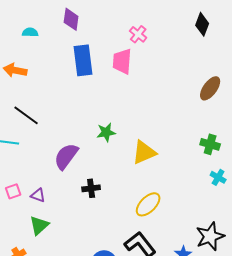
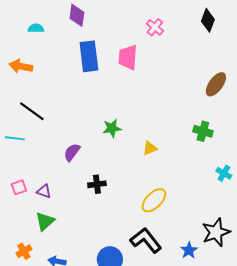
pink cross: (138, 34) -> (155, 27), moved
green cross: (210, 144) -> (203, 131), moved
yellow triangle: (144, 152) -> (150, 148), size x0.6
purple semicircle: (66, 156) -> (72, 152), size x0.7

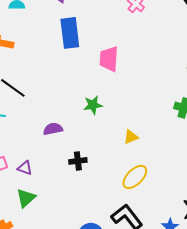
pink trapezoid: (128, 57) -> (109, 59), moved
yellow triangle: (150, 148) -> (131, 137), moved
purple semicircle: (72, 152) -> (53, 129), turned 42

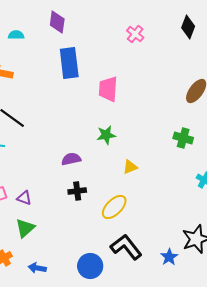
green star: (93, 105) -> (106, 135), moved
purple semicircle: (53, 129) -> (71, 159), moved
yellow ellipse: (135, 177) -> (114, 207), moved

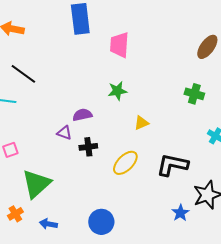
purple triangle: (24, 198) -> (64, 133), moved
green triangle: (25, 228) -> (36, 184), size x1.5
black L-shape: (126, 247) -> (172, 165), moved, turned -40

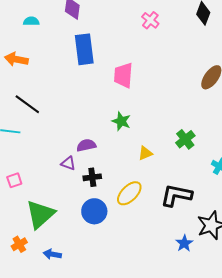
green star: (117, 91) -> (121, 121), turned 30
green cross: (194, 94) -> (185, 139), moved, turned 36
blue circle: (101, 222) -> (94, 211), moved

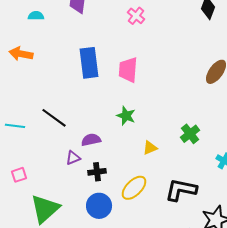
pink cross: (150, 20) -> (136, 16), moved
blue rectangle: (84, 49) -> (89, 63), moved
black line: (27, 104) -> (54, 118), moved
purple triangle: (68, 163) -> (73, 158), turned -42

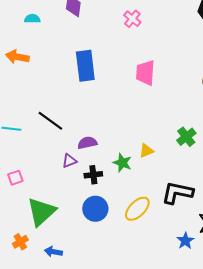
pink trapezoid: (128, 70) -> (145, 73), moved
green star: (126, 116) -> (122, 163), moved
yellow ellipse: (134, 188) -> (137, 209), moved

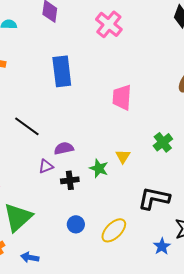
pink cross: (132, 19) -> (109, 24), size x1.5
pink trapezoid: (145, 73) -> (122, 97), moved
yellow triangle: (146, 151) -> (123, 156), turned -35
blue circle: (95, 209) -> (76, 224), moved, size x0.7
yellow ellipse: (137, 209) -> (114, 230), moved

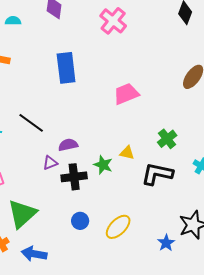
pink trapezoid: (122, 97) -> (126, 94), turned 64
yellow triangle: (123, 156) -> (127, 153), turned -49
black cross: (70, 180) -> (74, 177), size x1.4
black L-shape: (154, 198) -> (157, 174), moved
blue arrow: (30, 257) -> (34, 254), size x1.4

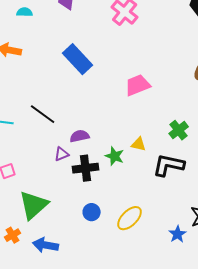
blue rectangle: (66, 68) -> (78, 59), turned -36

